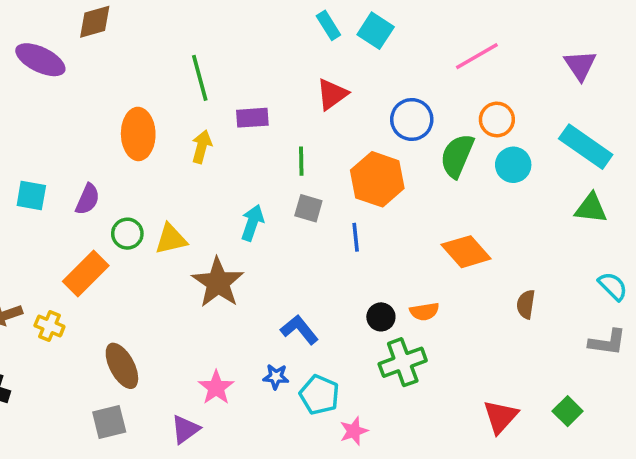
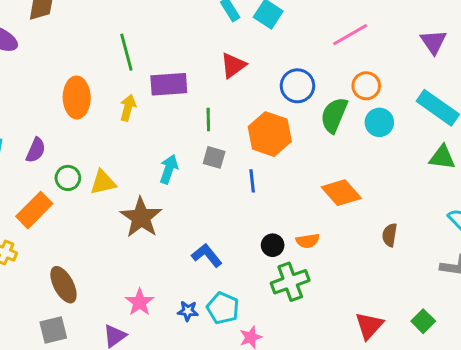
purple rectangle: (252, 118) -> (169, 84), size x1.4
blue star: (276, 377) -> (188, 311), moved

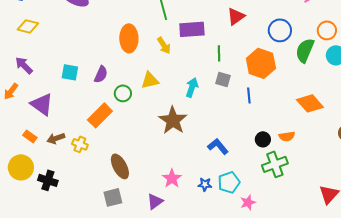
yellow arrow: (128, 108) -> (164, 45), turned 132
yellow triangle: (103, 182) -> (150, 80), moved
cyan pentagon: (223, 308) -> (229, 182), turned 30

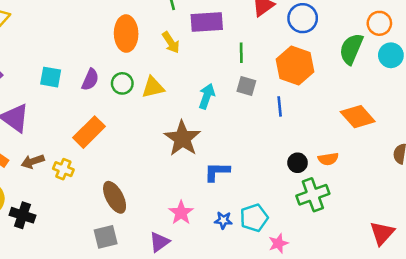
blue circle: (280, 30) -> (303, 18), moved
green circle: (123, 93) -> (122, 83), moved
blue L-shape: (218, 146) -> (217, 172), moved, turned -50

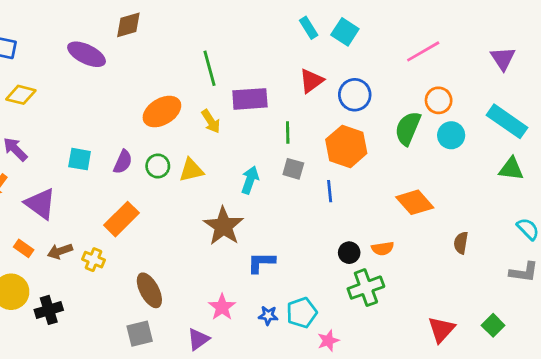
orange ellipse: (126, 34) -> (162, 112), turned 60
black cross: (22, 215) -> (49, 310), turned -35

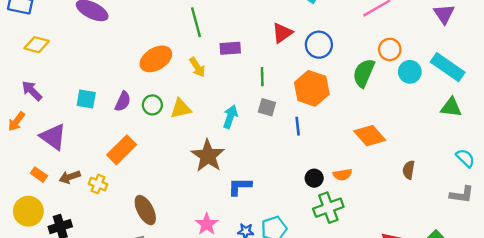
purple rectangle: (250, 99) -> (230, 48), size x0.7
cyan circle: (451, 135) -> (410, 72), moved

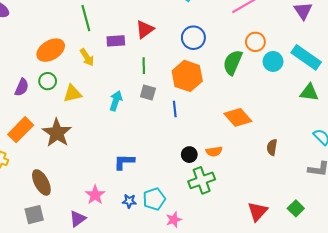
red triangle: (282, 33) -> (145, 29), moved
green circle: (152, 105) -> (48, 81), moved
brown star: (208, 156) -> (57, 133), moved

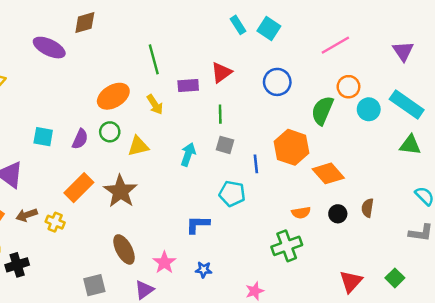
orange hexagon: (187, 76) -> (291, 147), moved
black circle: (189, 155) -> (338, 214), moved
brown ellipse: (41, 182) -> (124, 249), moved
cyan pentagon: (154, 199) -> (232, 194), moved, turned 30

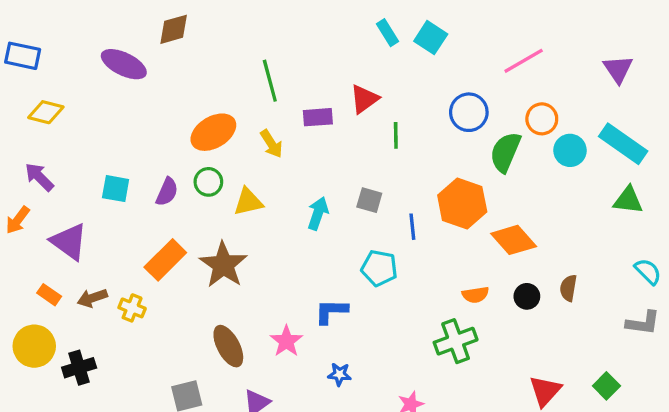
blue circle: (277, 82) -> (469, 112), moved
green line: (220, 114) -> (396, 135), moved
pink star: (164, 262) -> (286, 341), moved

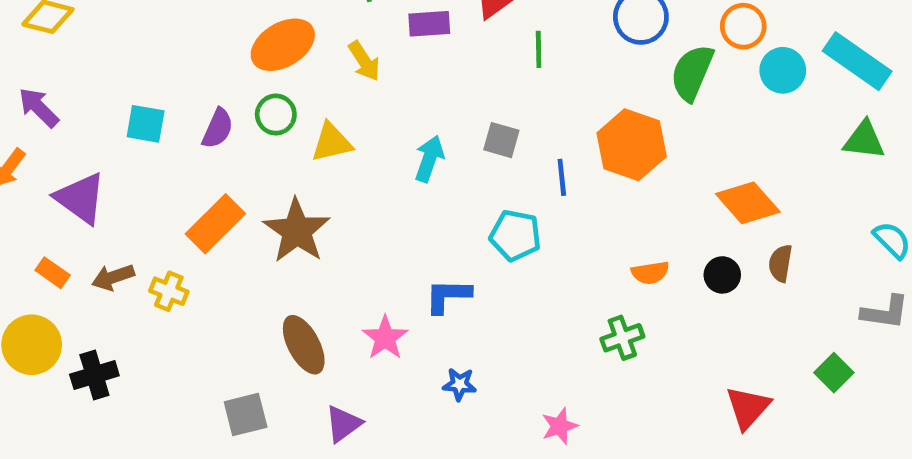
orange diamond: (514, 240) -> (748, 203), moved
green cross: (456, 341) -> (622, 338), size x0.7
green square: (606, 386) -> (834, 373), moved

